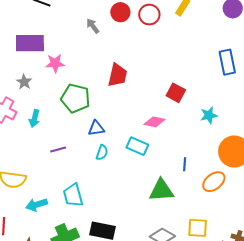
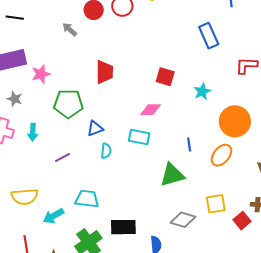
cyan trapezoid: (73, 195) -> (87, 199), turned 125

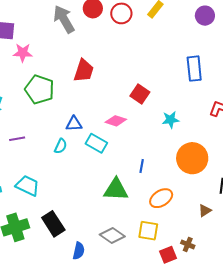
gray arrow: (70, 29) -> (64, 19), size x1.8
blue triangle: (95, 128) -> (74, 124), moved
orange ellipse: (221, 155) -> (161, 198), moved
black rectangle: (123, 227) -> (53, 224), turned 40

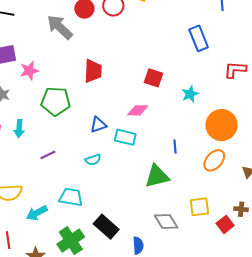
cyan semicircle: (61, 146) -> (93, 160), moved, turned 63
orange ellipse: (161, 198) -> (214, 160), moved
gray diamond: (112, 235) -> (166, 221), turned 40

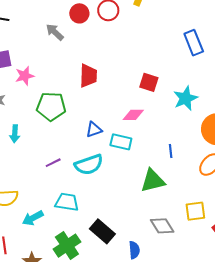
gray arrow: (60, 27) -> (55, 32), size x0.7
cyan star: (190, 94) -> (185, 98), size x1.4
purple line: (48, 155) -> (53, 163), moved
cyan semicircle: (93, 160) -> (89, 165), size x1.8

